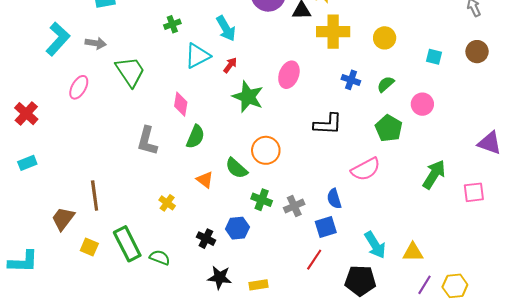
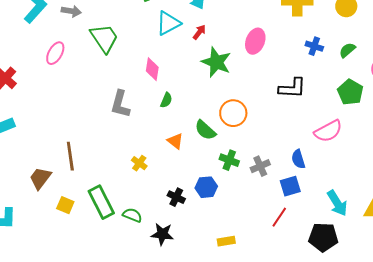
green semicircle: (195, 137) -> (166, 100), size x0.7
black star: (220, 277) -> (162, 234), moved

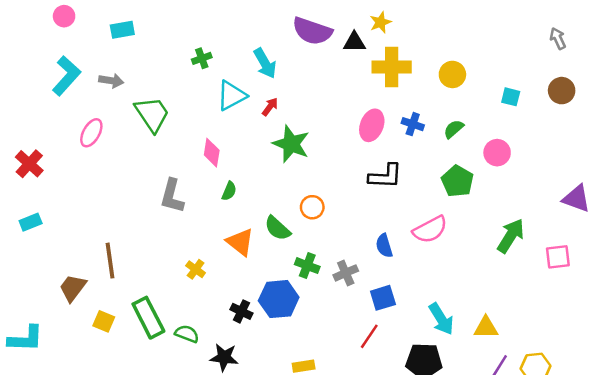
pink ellipse: (255, 41) -> (372, 125), moved
orange circle: (233, 113) -> (312, 207), size x0.7
orange triangle: (175, 141) -> (240, 242), size x1.4
blue semicircle: (298, 159) -> (384, 246), moved
blue hexagon: (206, 187) -> (279, 299), size x1.4

